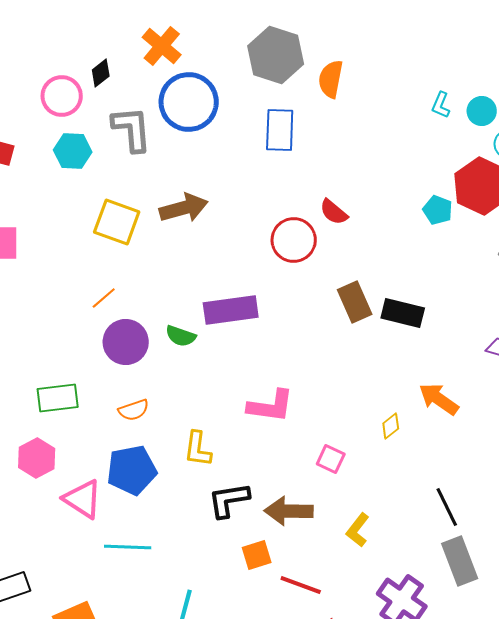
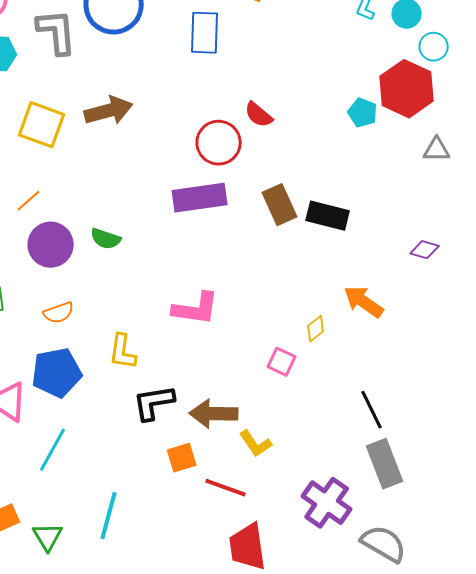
purple rectangle: (231, 310) -> (200, 198), moved
pink square: (331, 459) -> (282, 362), moved
yellow L-shape: (358, 530) -> (256, 444), moved, turned -72
cyan line: (128, 547) -> (53, 450), turned -63

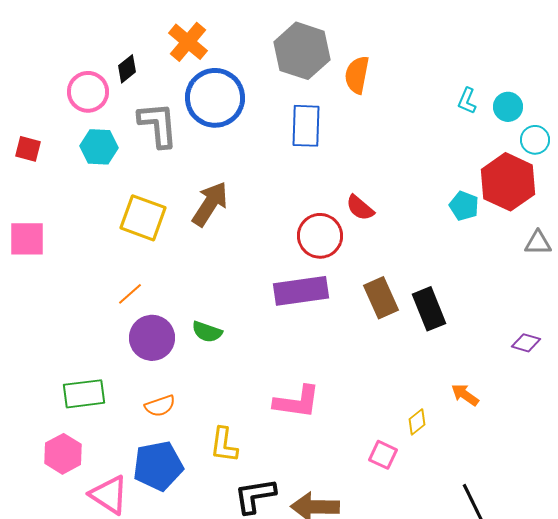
brown arrow: (109, 111) -> (210, 204), turned -42
black rectangle: (328, 216) -> (429, 309), turned 54
orange arrow: (364, 302) -> (465, 395), size x0.7

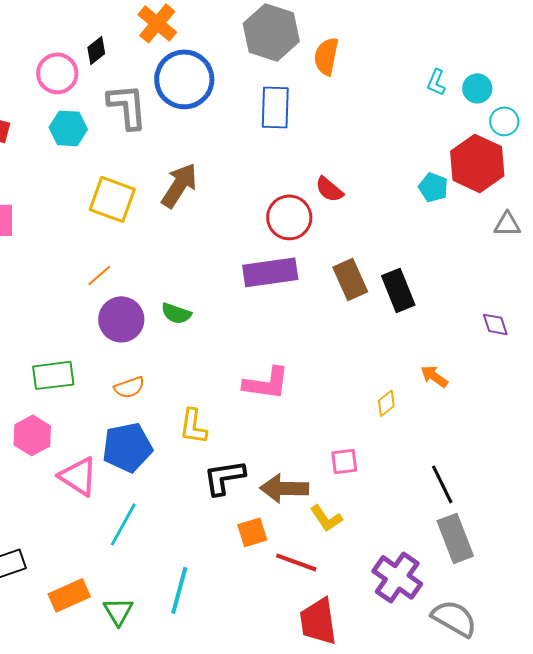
purple diamond: (526, 343) -> (495, 324), turned 56
pink square: (383, 455) -> (344, 461), moved, turned -32

